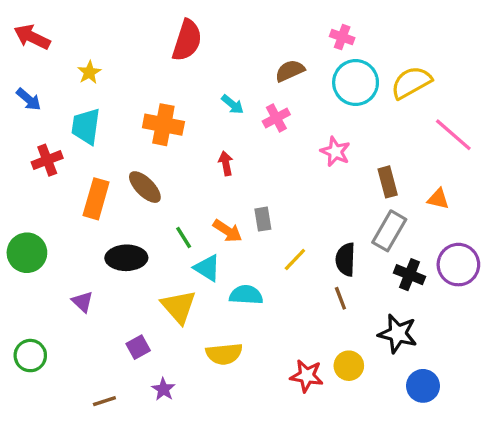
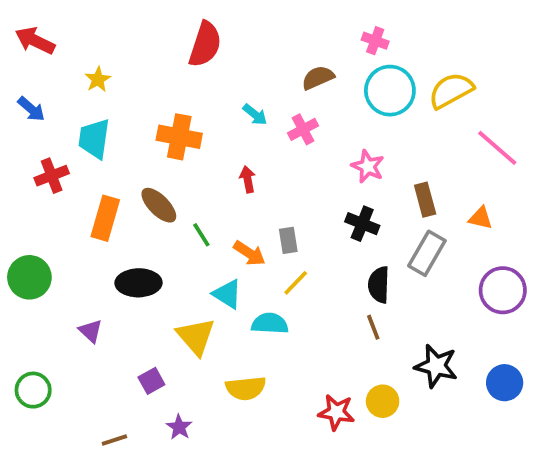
green line: (184, 238) -> (201, 235), moved
yellow line: (295, 259) -> (296, 283), moved
black cross: (410, 275) -> (362, 224), moved
blue circle: (423, 386) -> (505, 383), moved

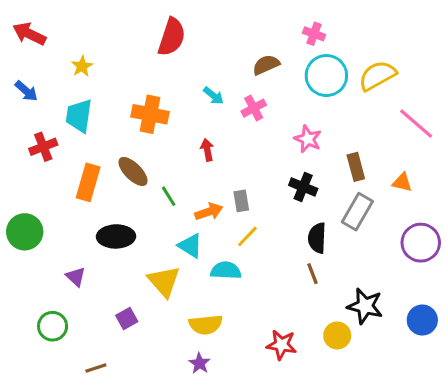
orange arrow: (249, 253) -> (209, 212), turned -52
green circle: (33, 390) -> (53, 326), moved
yellow circle: (383, 401) -> (337, 335), moved
purple star: (179, 427) -> (200, 363), moved

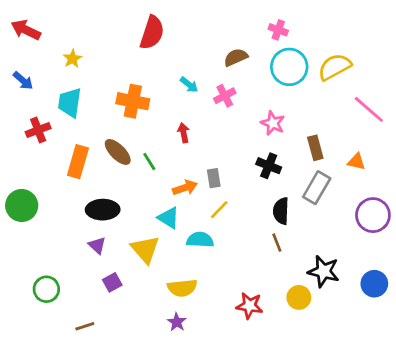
green line: (169, 196) -> (149, 162), moved
purple triangle: (76, 277) -> (97, 245), moved

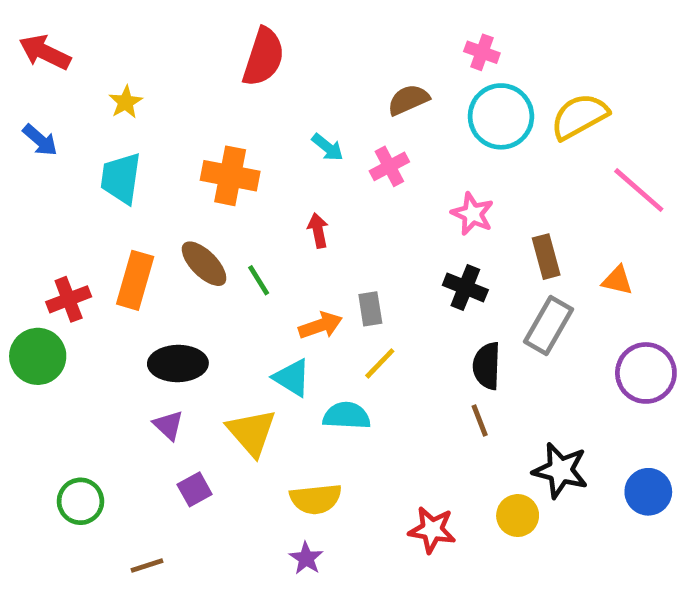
red cross: (38, 130) -> (69, 299), moved

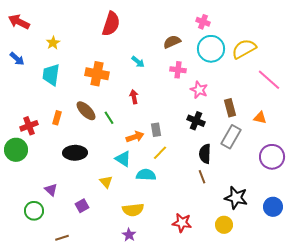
pink cross: (389, 166) -> (178, 70), moved, turned 35
orange rectangle: (135, 280) -> (57, 118), size x0.6
purple triangle: (168, 425) -> (51, 190), moved
yellow triangle: (252, 432) -> (106, 182), size x0.6
yellow circle: (518, 516) -> (224, 225), moved

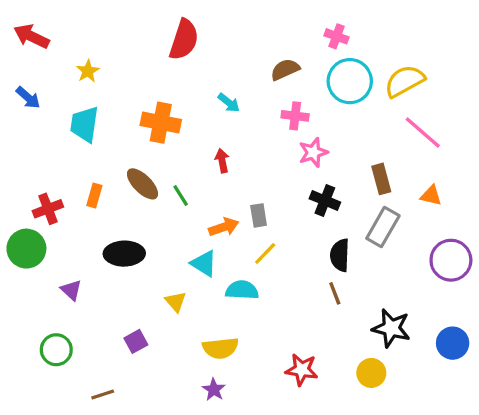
pink line: (269, 80) -> (423, 132), moved
pink star: (199, 90) -> (313, 152), moved, turned 30
purple triangle: (51, 190) -> (71, 290), moved

